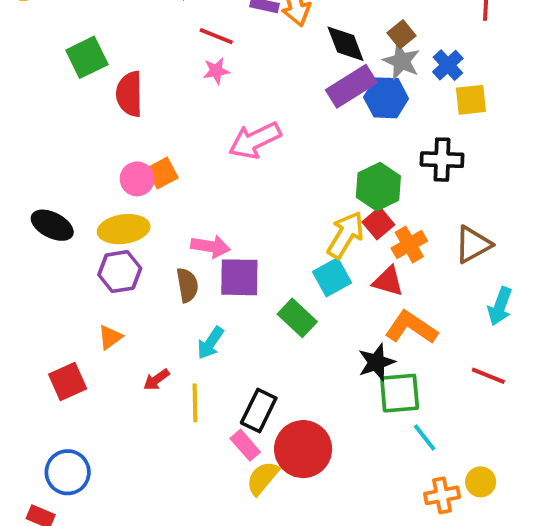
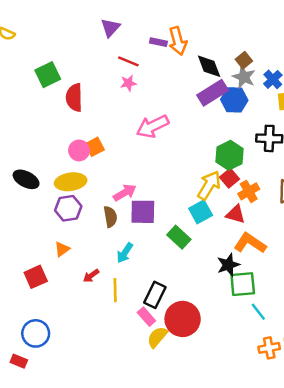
pink arrow: (210, 246) -> (125, 193), turned -40

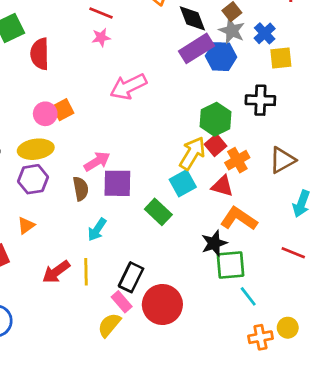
red arrow: (91, 276) -> (56, 272), moved, size x1.5
yellow semicircle: (157, 337) -> (109, 325), moved

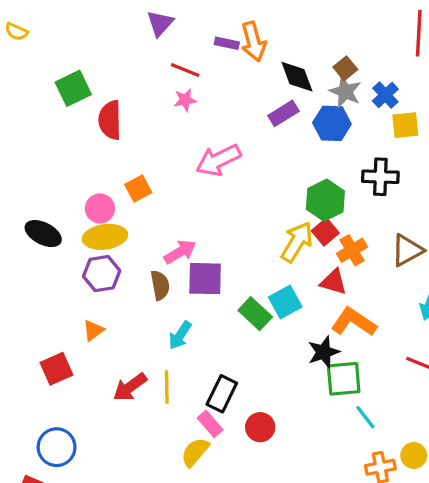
purple rectangle: (196, 48) -> (284, 113), moved, size x0.7
pink circle: (45, 114) -> (100, 208), moved
cyan square: (183, 183) -> (285, 302), moved
red circle: (162, 305) -> (260, 427), size x0.6

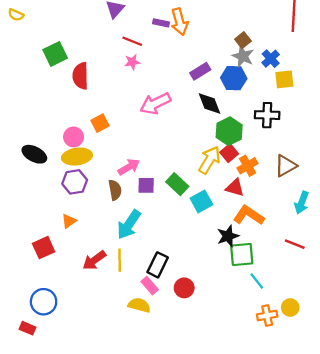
black diamond: (297, 77) -> (210, 104), moved
purple square: (205, 279) -> (146, 185), size x0.7
green rectangle: (255, 314) -> (177, 184), moved
cyan arrow: (180, 335) -> (129, 225), size x1.5
yellow semicircle: (195, 452) -> (139, 305), turned 65

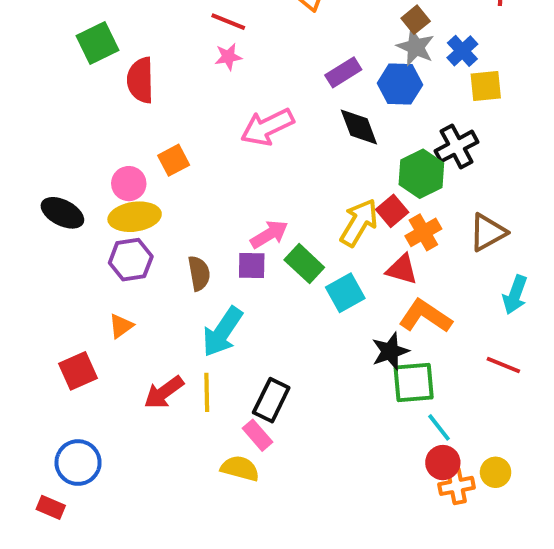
black cross: (267, 115) -> (457, 146), turned -30
green hexagon: (229, 131) -> (421, 174), moved
pink arrow: (129, 167) -> (269, 234), moved
red circle: (184, 288) -> (443, 463), moved

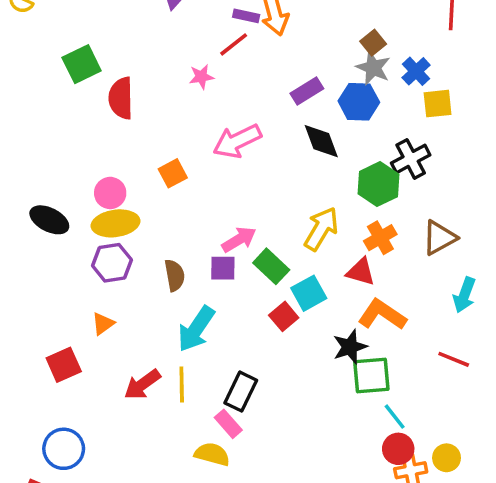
red line: (228, 22) -> (234, 44), moved, turned -60
orange square: (174, 160) -> (173, 173), moved
red square: (392, 211) -> (284, 316), moved

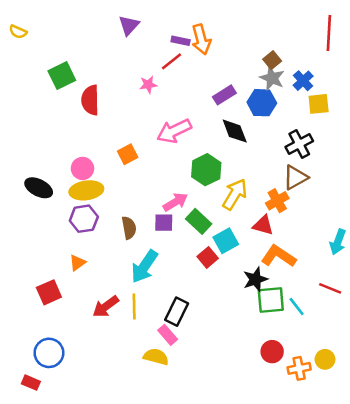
green hexagon: (379, 184) -> (206, 170), moved
brown triangle: (439, 238) -> (295, 177), moved
cyan line: (395, 417) -> (297, 306), moved
red circle: (398, 449) -> (272, 352), moved

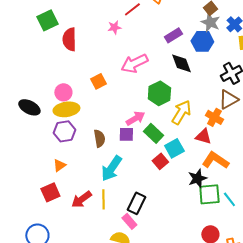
orange cross: (277, 201) -> (214, 117), turned -30
red square: (49, 292) -> (50, 192), moved

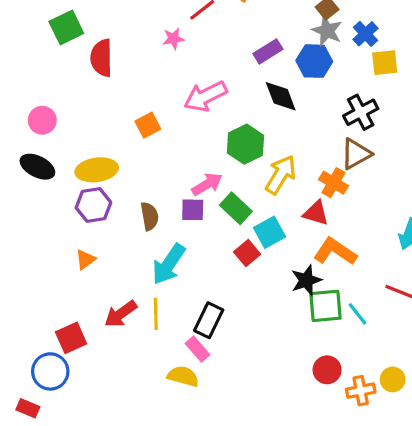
pink circle: (63, 92) -> (42, 120), moved
red square: (50, 192) -> (71, 338), moved

